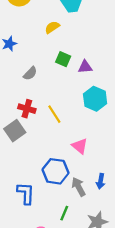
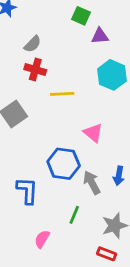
green square: (63, 59) -> (81, 16), moved
red cross: (27, 109) -> (35, 70), moved
yellow line: (54, 114) -> (62, 94), turned -60

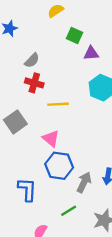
pink triangle: (93, 133) -> (51, 139), moved
gray arrow: (92, 183) -> (84, 182), turned 54
green line: (74, 215) -> (69, 211), turned 35

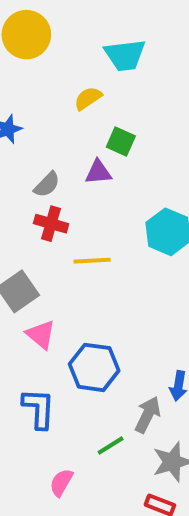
purple triangle: (91, 53) -> (98, 172), moved
pink triangle: (51, 139) -> (41, 335), moved
gray arrow: (84, 182) -> (148, 415), moved

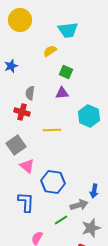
purple triangle: (98, 172) -> (62, 93), moved
gray semicircle: (47, 185) -> (30, 93), turned 144
red cross: (51, 224) -> (22, 112), moved
gray arrow: (148, 415) -> (79, 205), turned 48

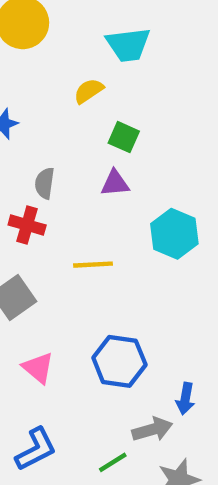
pink triangle: (27, 166) -> (38, 368), moved
blue hexagon: (53, 182) -> (119, 361), moved
blue L-shape: (26, 202) -> (36, 449), moved, turned 60

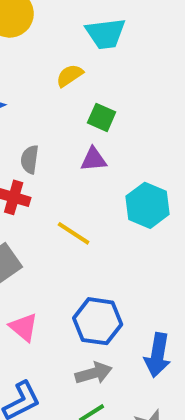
yellow line: (93, 265) -> (74, 233), turned 36
blue arrow: (185, 399) -> (157, 355), size x1.5
gray arrow: (152, 429) -> (94, 373), moved

